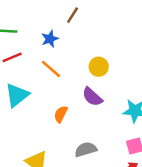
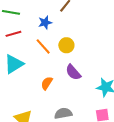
yellow circle: (99, 67) -> (66, 45), moved

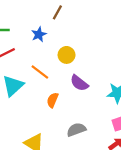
orange line: (43, 46) -> (40, 72), moved

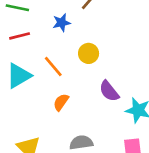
purple semicircle: (79, 83) -> (109, 91), moved

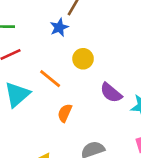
blue star: (61, 23) -> (59, 27), moved

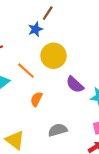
yellow circle: (83, 59) -> (53, 56), size x1.5

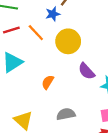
orange line: (26, 71) -> (36, 33), moved

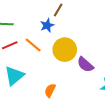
purple semicircle: (86, 71) -> (85, 65), moved

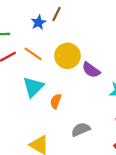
blue star: (47, 25) -> (39, 22), moved
cyan triangle: (14, 76) -> (33, 87), moved

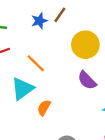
orange line: (33, 54) -> (36, 63), moved
yellow circle: (67, 56) -> (85, 45), moved

